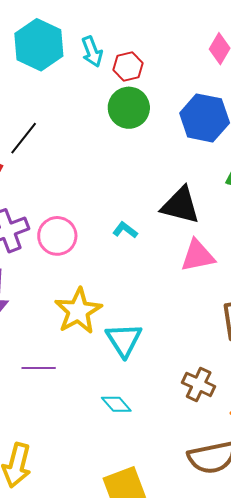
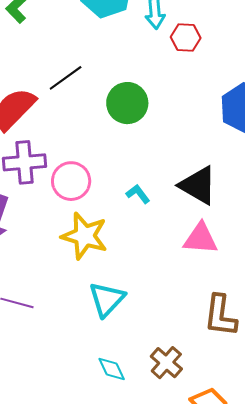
green circle: (129, 108) -> (127, 103), moved
yellow star: (78, 311) -> (84, 236), moved, turned 30
cyan diamond: (116, 404) -> (112, 369), moved

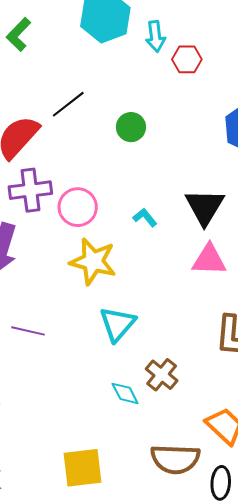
green circle: (127, 103) -> (131, 127), size x0.7
black triangle: (198, 185) -> (205, 207), turned 33
brown cross: (166, 363) -> (162, 375), moved

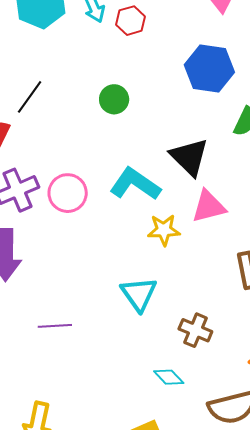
green circle: (131, 127) -> (114, 99), moved
cyan L-shape: (145, 217) -> (135, 184), size x2.0
yellow star: (93, 261) -> (164, 230), moved, size x0.7
cyan diamond: (125, 393) -> (169, 377), moved

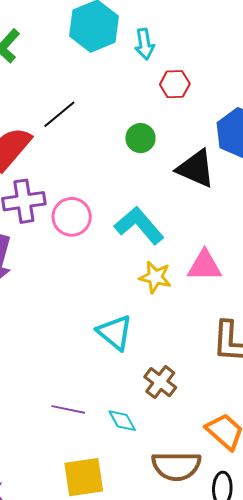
red hexagon: (131, 21) -> (175, 84), moved
black triangle: (189, 157) -> (196, 169), moved, turned -36
cyan triangle: (139, 294) -> (115, 333), turned -30
purple line: (55, 326) -> (68, 409), moved

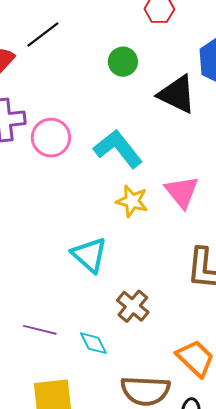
pink triangle: (205, 266) -> (182, 192), turned 48

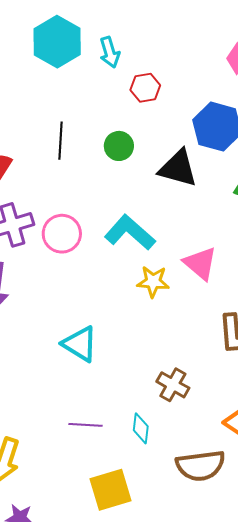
black line: (43, 34) -> (61, 141), moved, turned -39
cyan triangle: (89, 255) -> (80, 344), moved
cyan diamond: (93, 343) -> (141, 428), turned 44

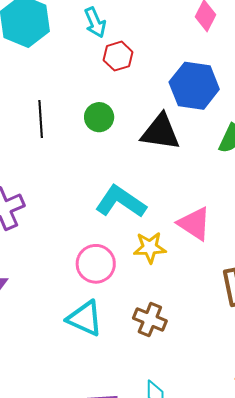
cyan arrow: (110, 52) -> (95, 22), moved
pink circle: (62, 234) -> (96, 264), moved
brown cross: (173, 385) -> (150, 319), moved

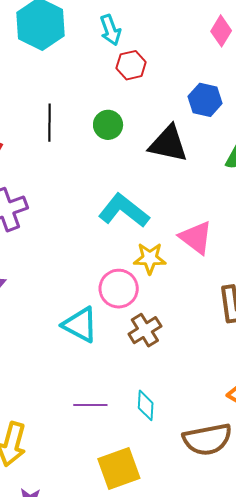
blue hexagon: (194, 86) -> (205, 100), size x0.7
pink circle: (96, 264) -> (119, 289), moved
brown cross: (150, 319) -> (145, 330), turned 32

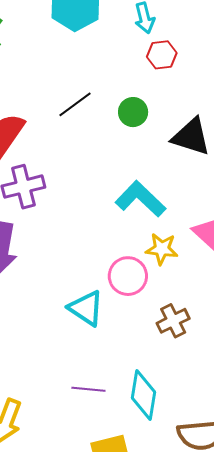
black line: (50, 123) -> (75, 104), turned 48
brown cross: (145, 330) -> (173, 321), moved
cyan diamond: (146, 405) -> (144, 395), size x1.6

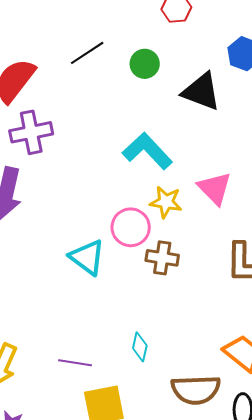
brown cross: (173, 321) -> (162, 258), moved, turned 32
purple line: (88, 389) -> (75, 363), moved
cyan diamond: (144, 395) -> (140, 347), size x0.6

